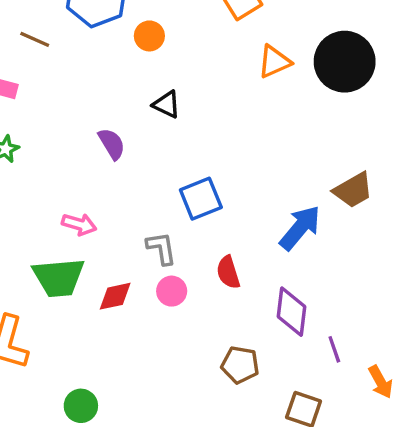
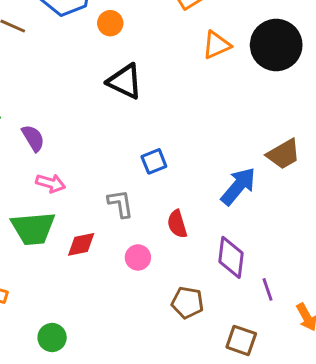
black triangle: (167, 104) -> (125, 81), size x1.5
purple semicircle: (112, 144) -> (33, 138), moved
blue square: (201, 199) -> (154, 161), size x0.7
pink circle: (172, 291) -> (138, 257), moved

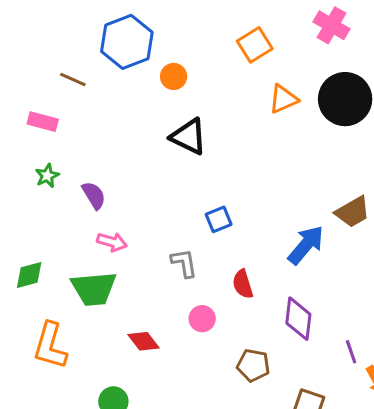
red diamond: (81, 244) -> (143, 341), moved, turned 64
purple line: (267, 289) -> (351, 352), moved

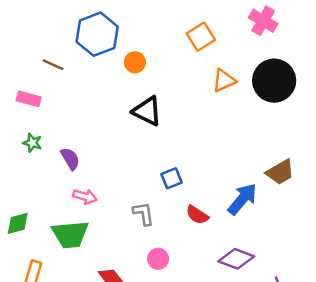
green star: (47, 176) -> (32, 143), turned -30
red semicircle: (243, 284) -> (197, 215), moved, turned -40
purple diamond: (298, 319) -> (236, 259), turned -76

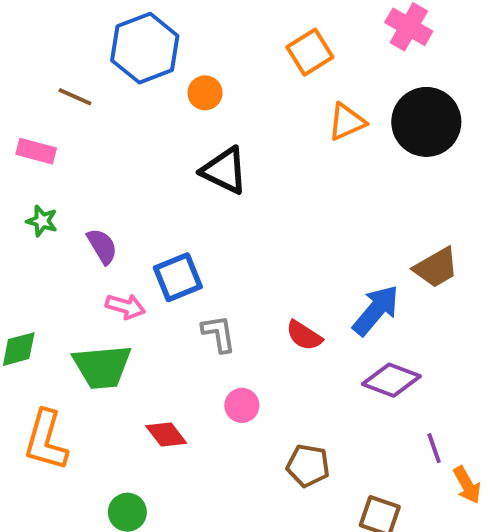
blue square: (172, 178) -> (178, 277), moved, size x1.4
purple diamond: (236, 259) -> (391, 380), moved

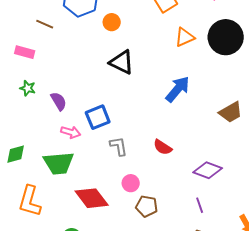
blue arrow: (376, 310) -> (178, 89), moved
red diamond: (166, 434) -> (92, 198), size x1.6
purple line: (434, 448) -> (200, 205), moved
brown pentagon: (308, 466) -> (147, 206), moved

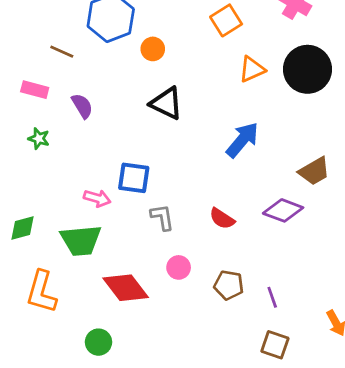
purple semicircle: (59, 101) -> (82, 106), moved
blue square: (98, 117) -> (134, 178), turned 30
purple diamond: (208, 170) -> (283, 210), moved
brown pentagon: (147, 206) -> (229, 285), moved

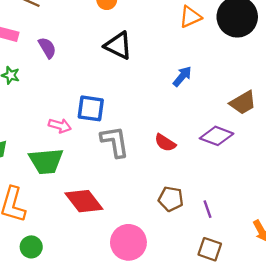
blue arrow: (242, 140) -> (182, 76), size x0.7
gray L-shape: (162, 217) -> (115, 142), size x1.4
pink circle: (179, 267) -> (128, 242), moved, size x1.8
green circle: (98, 342) -> (31, 247), moved

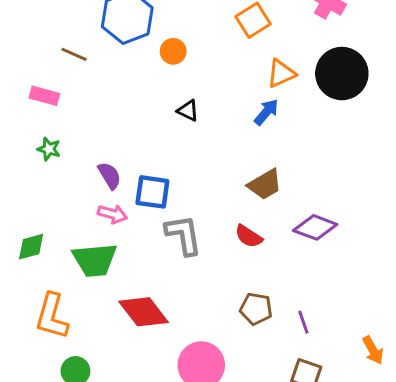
black triangle: (118, 45) -> (188, 111), size x0.6
purple semicircle: (47, 48) -> (110, 176), moved
blue arrow: (182, 76) -> (266, 112), moved
brown trapezoid: (243, 103) -> (265, 185), moved

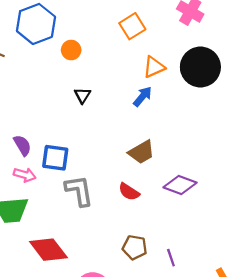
black triangle: (188, 111) -> (82, 95), turned 36

